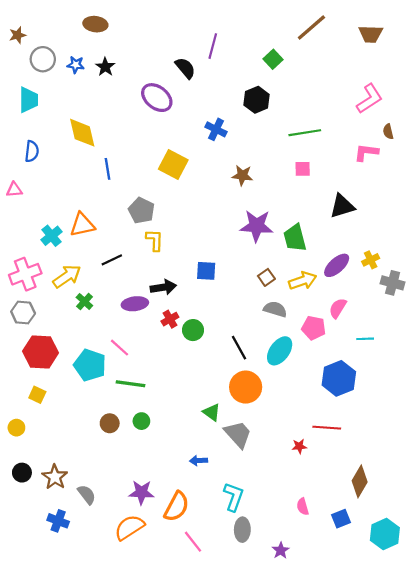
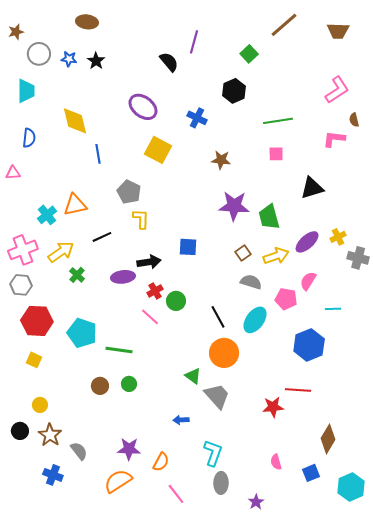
purple ellipse: (157, 98) -> (143, 107), moved
pink line: (120, 348) -> (150, 317), moved
yellow circle: (16, 428) -> (40, 405), moved
red star: (299, 446) -> (273, 407), size x1.5
orange semicircle: (177, 507) -> (161, 462), size x0.7

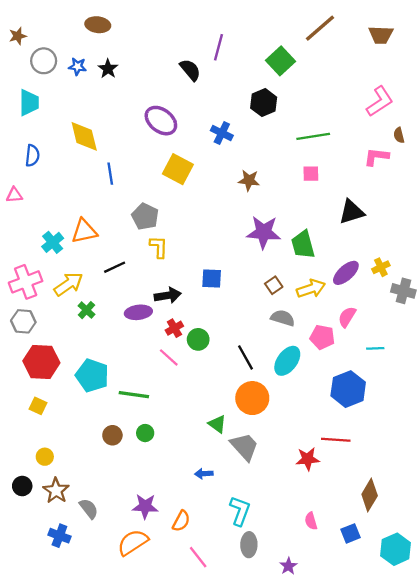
green square: (249, 54) -> (280, 61), size x1.4

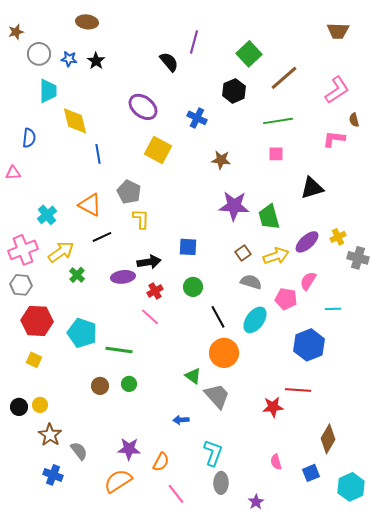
brown line: (320, 28) -> (284, 78), moved
cyan trapezoid: (29, 103) -> (48, 91), moved
orange triangle: (84, 231) -> (90, 205), moved, turned 40
green circle: (198, 339) -> (193, 287), moved
black circle: (22, 486) -> (19, 407), moved

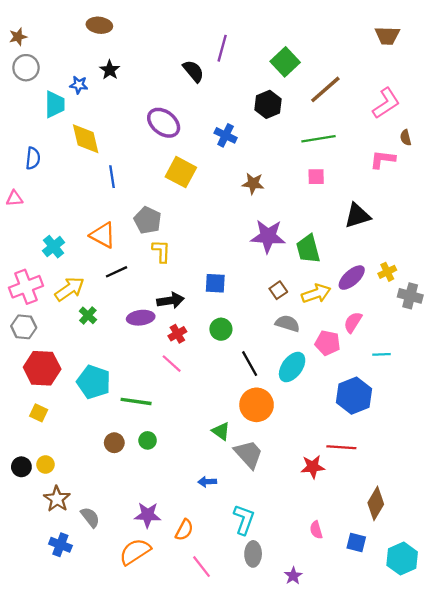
gray circle: (39, 54) -> (26, 68), moved
blue star: (69, 59) -> (79, 85), moved
blue square: (311, 473) -> (356, 542), turned 36

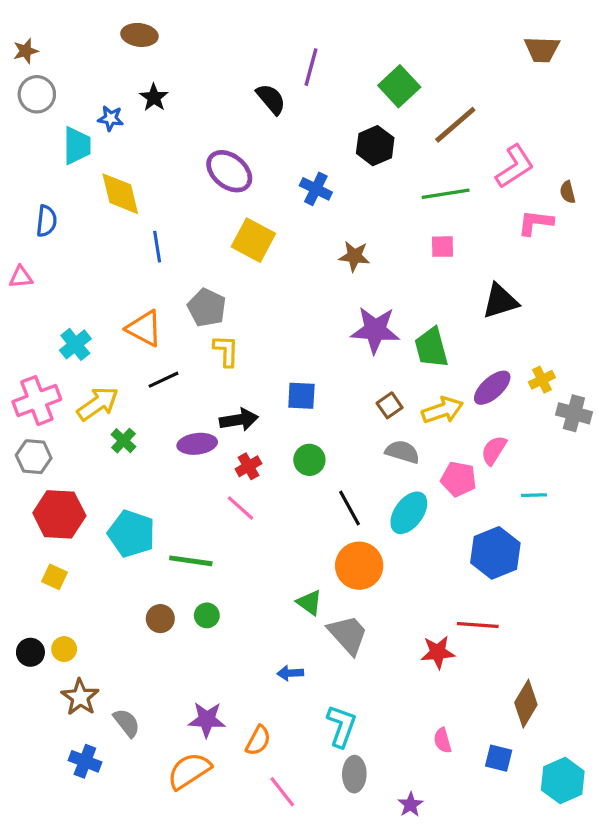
pink L-shape: (386, 103) -> (515, 166), moved

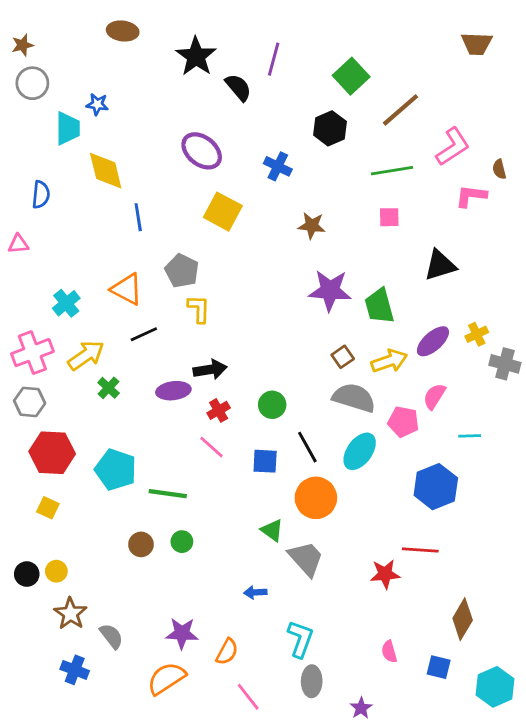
black star: (154, 97) -> (196, 56), moved, size x1.6
blue square: (301, 396) -> (265, 461), moved
gray semicircle: (402, 452) -> (354, 398), size x1.4

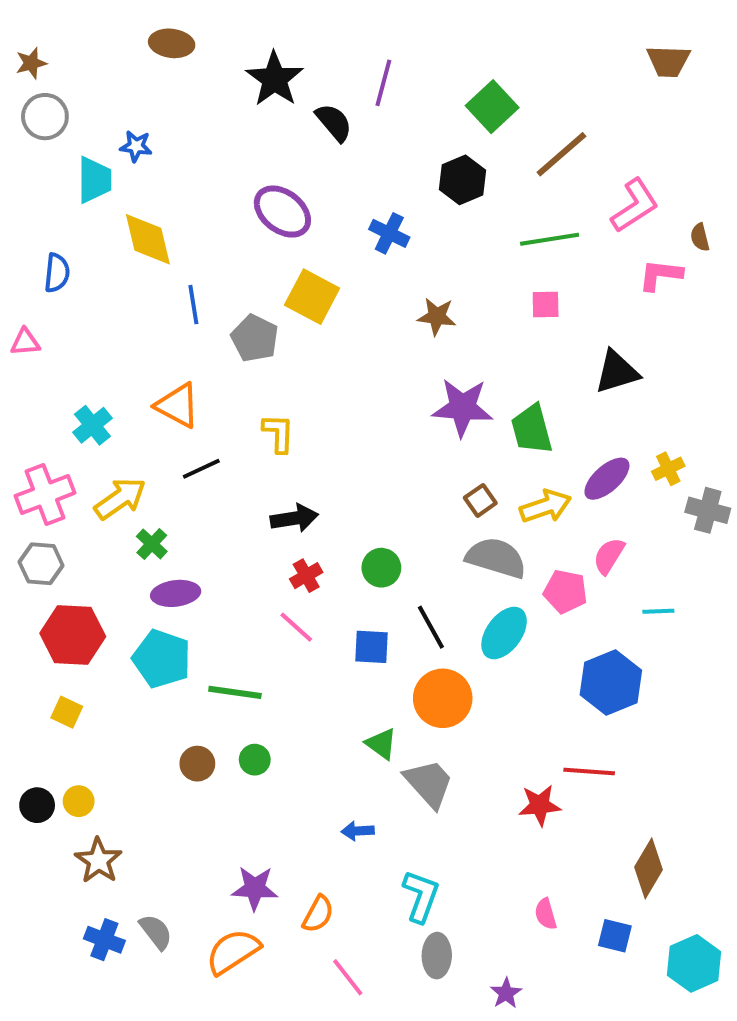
gray pentagon: (182, 271) -> (255, 338), moved
purple ellipse: (173, 391) -> (176, 593), moved
gray semicircle: (111, 636) -> (156, 932), moved

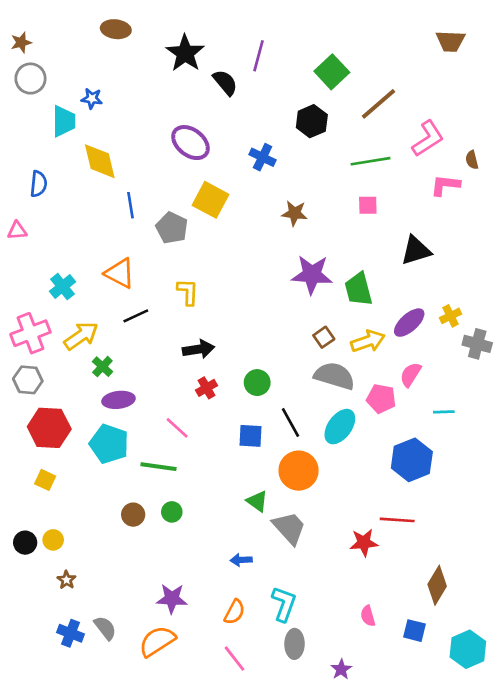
pink line: (296, 627) -> (177, 428), moved
brown star: (98, 861) -> (66, 580), size x0.6
orange semicircle: (318, 914) -> (234, 612), moved

